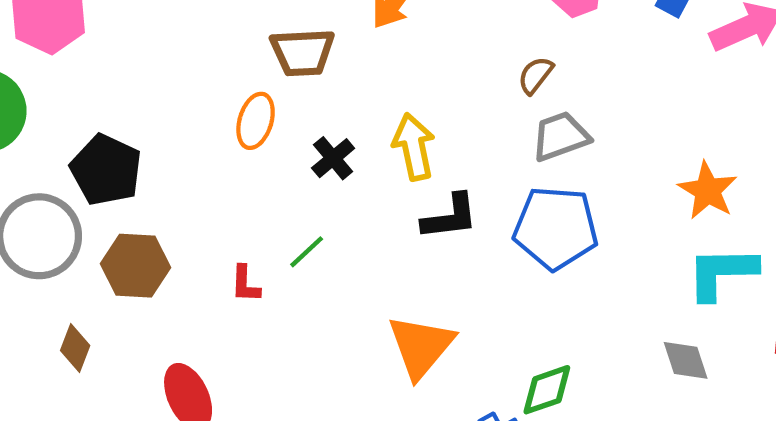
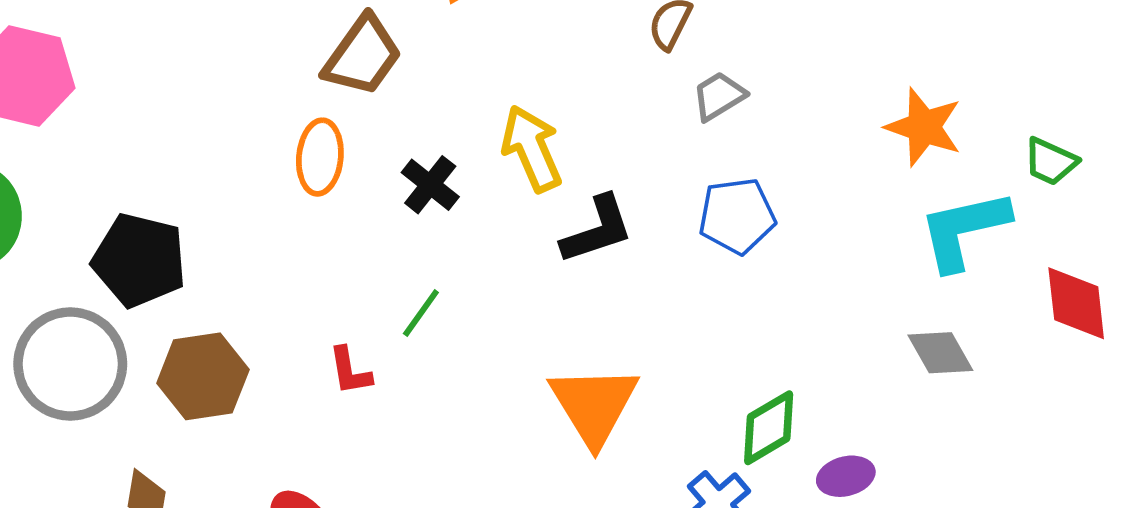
brown trapezoid: (303, 52) -> (362, 56), turned -40
gray trapezoid: (560, 136) -> (719, 96), size x0.7
blue pentagon: (556, 228) -> (737, 216), size x0.7

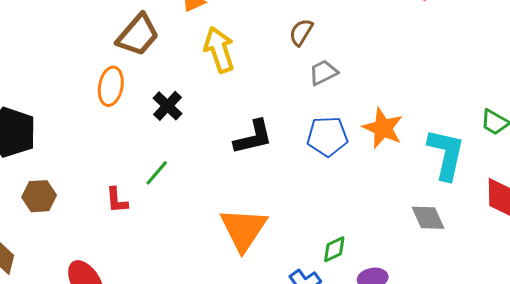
orange star: (924, 127) -> (383, 128), moved
yellow arrow: (532, 148) -> (219, 50), moved
cyan L-shape: (964, 230) -> (446, 154), turned 110
brown hexagon: (203, 376) -> (39, 196), size x0.7
green diamond: (769, 428) -> (334, 249), size x0.7

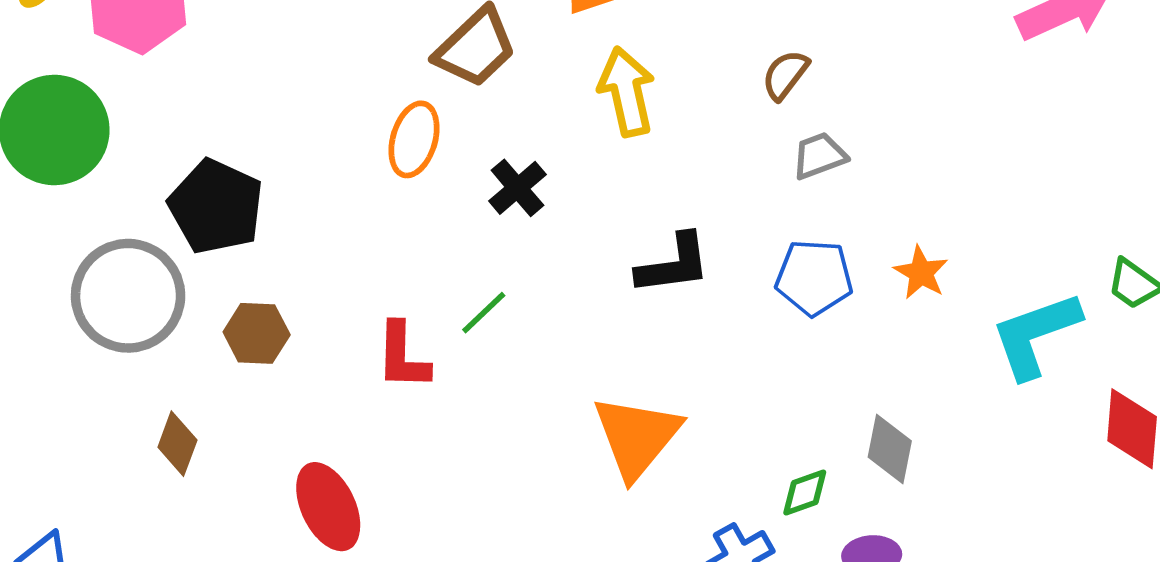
orange star: (383, 128) -> (921, 273), size x0.7
cyan L-shape: (446, 154) -> (1036, 335), turned -128
red L-shape: (117, 200) -> (403, 356), size x1.4
gray diamond: (428, 218) -> (890, 449), moved, turned 30

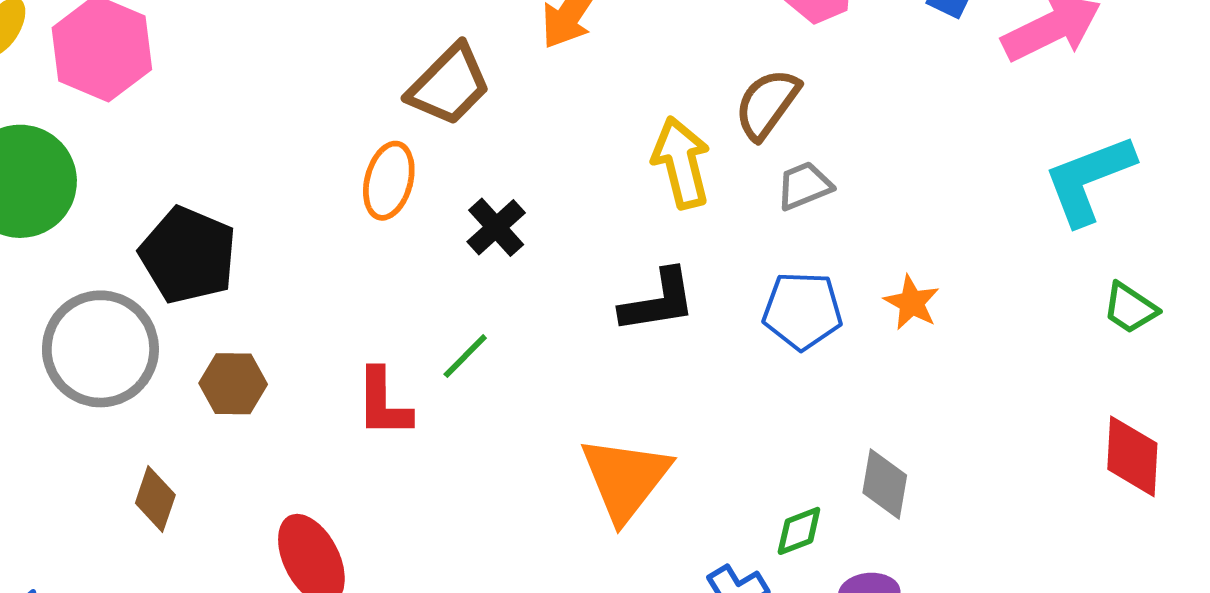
brown semicircle: (785, 75) -> (767, 104), size x1.4
yellow arrow: (627, 92) -> (681, 163), moved
cyan L-shape: (1036, 335) -> (1089, 179), moved

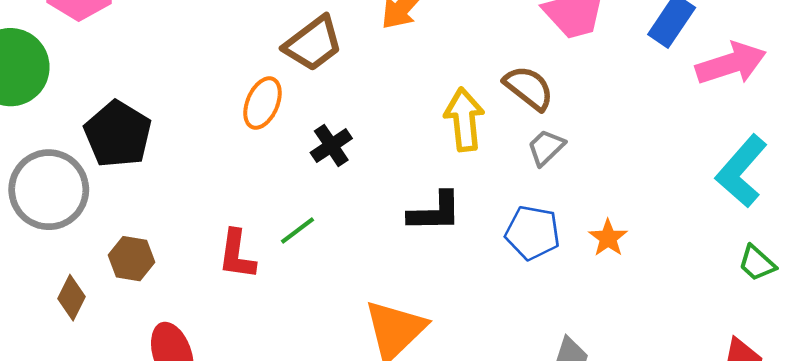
brown semicircle: (767, 104) -> (529, 88), turned 84
cyan L-shape: (1089, 179) -> (741, 171), turned -36
gray trapezoid: (804, 186) -> (546, 147), turned -30
brown hexagon: (233, 384) -> (131, 259), moved

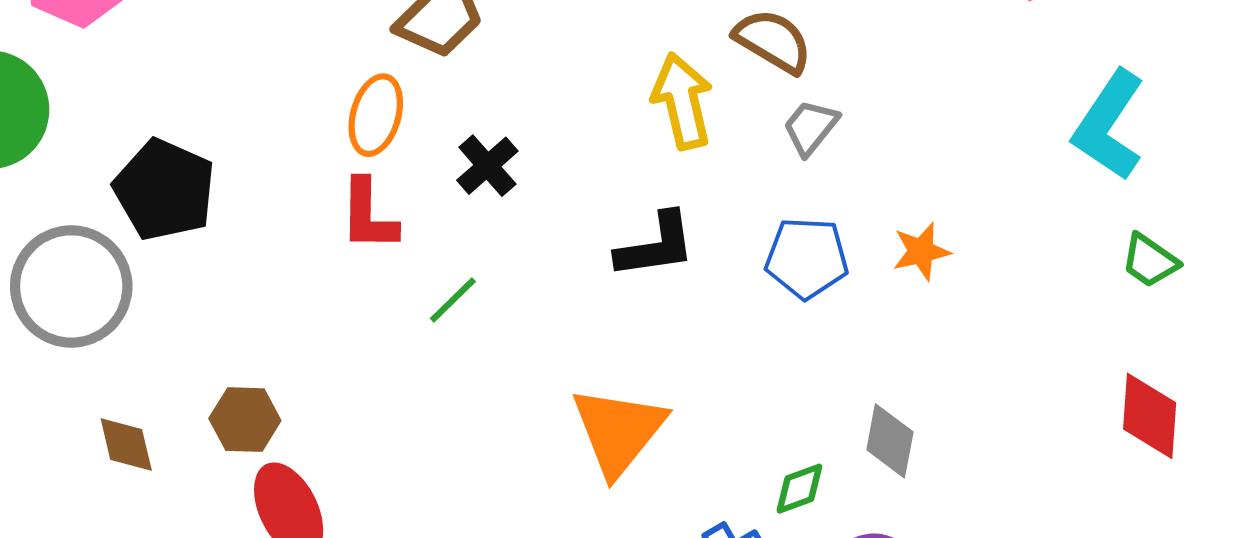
orange star: (608, 238) -> (921, 251), turned 30
red L-shape: (237, 255) -> (368, 215), moved
brown hexagon: (131, 259) -> (245, 420), moved
brown diamond: (71, 298) -> (126, 444), turned -33

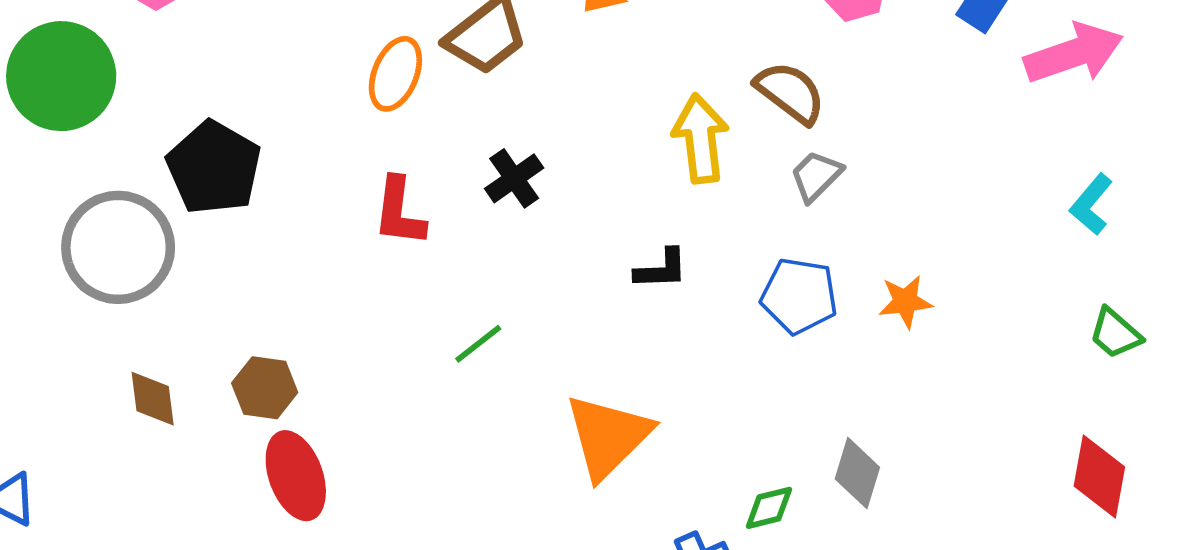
orange ellipse: (376, 115) -> (395, 74), moved
cyan L-shape: (1109, 125) -> (1091, 204), size x0.6
black L-shape: (656, 246) -> (661, 269), size x0.7
green line: (453, 300) -> (478, 344), moved

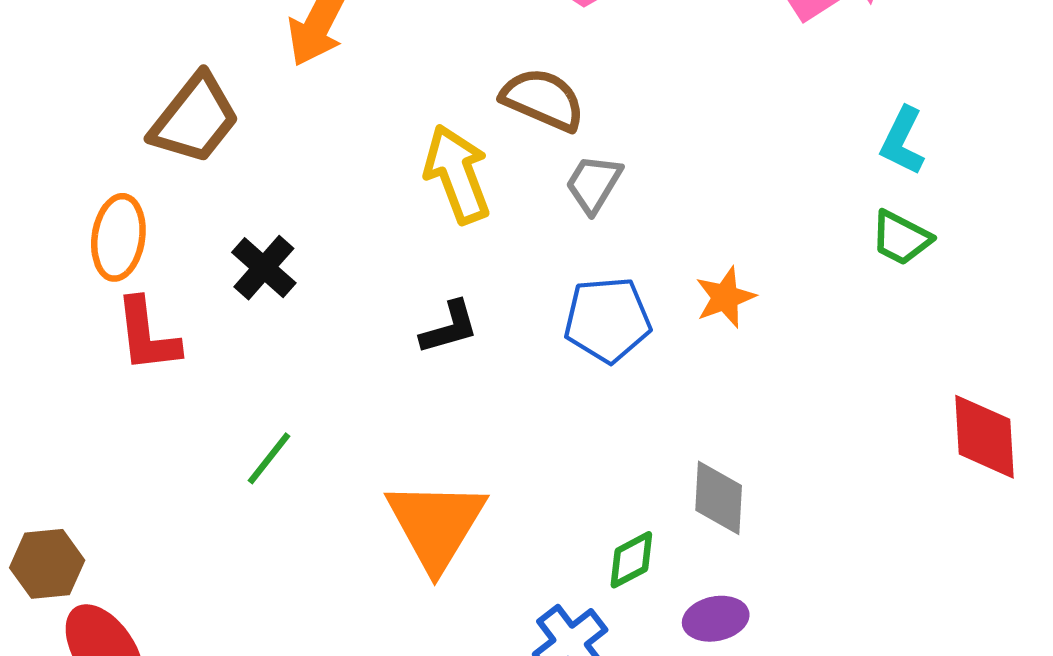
orange ellipse: (395, 74) -> (118, 237), moved
green trapezoid: (1115, 333) -> (901, 238), moved

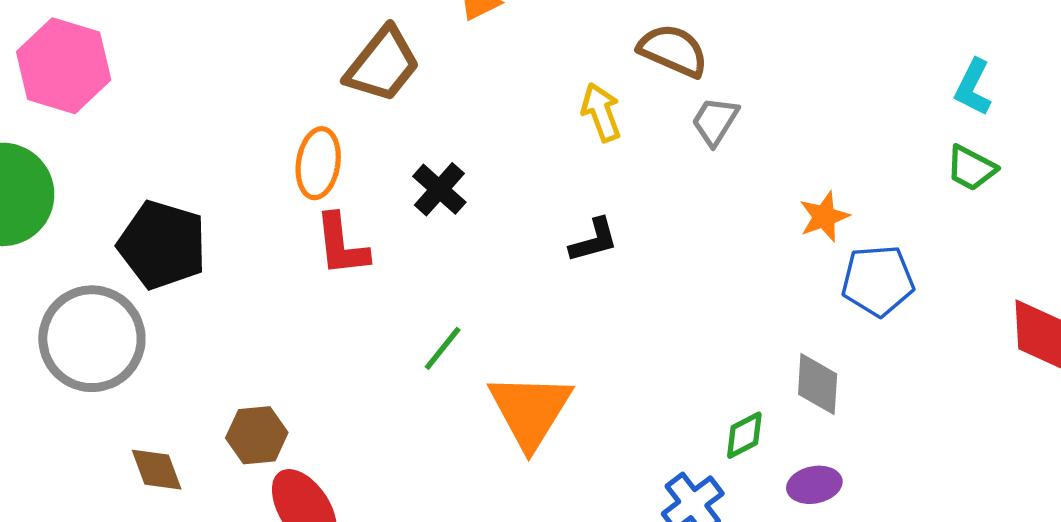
yellow arrow: (457, 174) -> (601, 112), size x0.7
blue pentagon: (607, 320) -> (878, 281), moved
orange triangle: (436, 525) -> (530, 410), moved

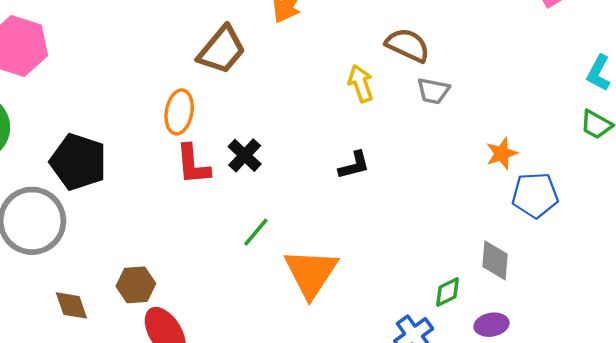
gray trapezoid: (715, 121) -> (433, 91), turned -112
black cross: (439, 189) -> (245, 155), moved

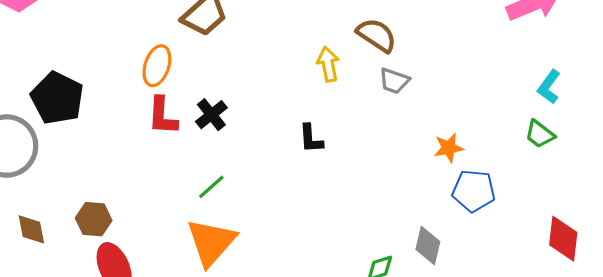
black L-shape: (354, 165) -> (311, 139), turned 92
orange triangle: (311, 273) -> (211, 242), moved

